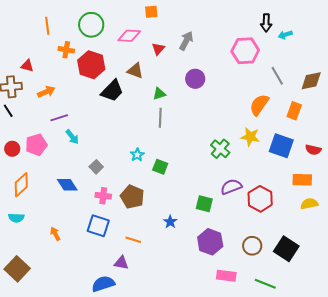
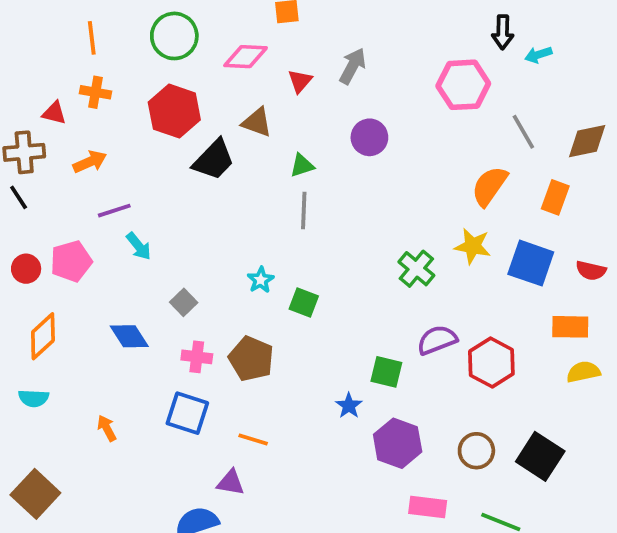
orange cross: (66, 50) -> (95, 92), moved
blue star: (170, 222) -> (349, 406), moved

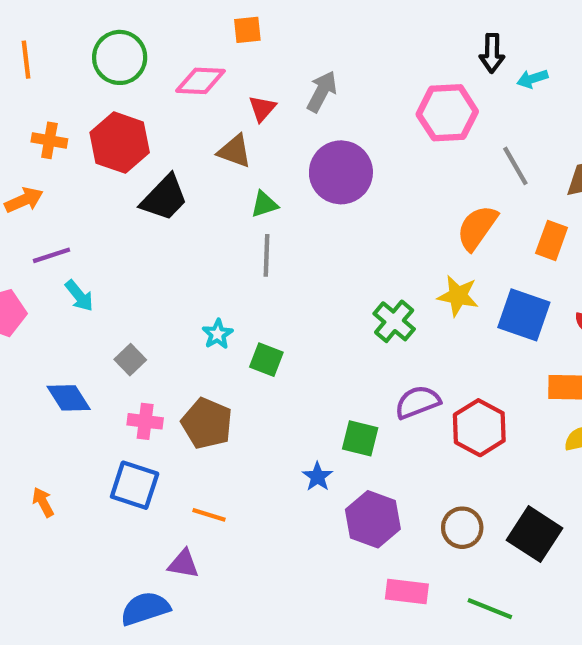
orange cross: (95, 92) -> (49, 140), moved
brown triangle: (257, 122) -> (235, 151), moved
purple circle: (369, 137) -> (341, 172), size x1.5

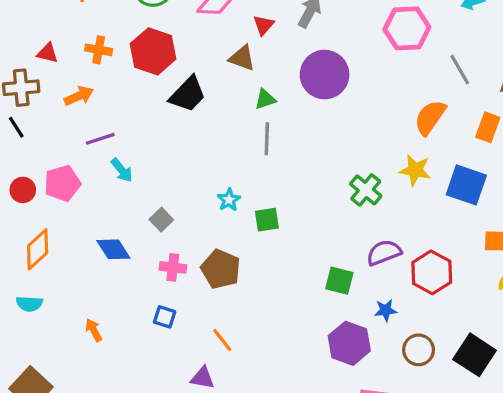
green square: (266, 360) -> (267, 220), turned -30
blue star: (318, 477) -> (386, 310), moved, turned 30
blue square: (135, 485) -> (165, 317), size x0.6
orange line: (209, 515) -> (222, 340), turned 35

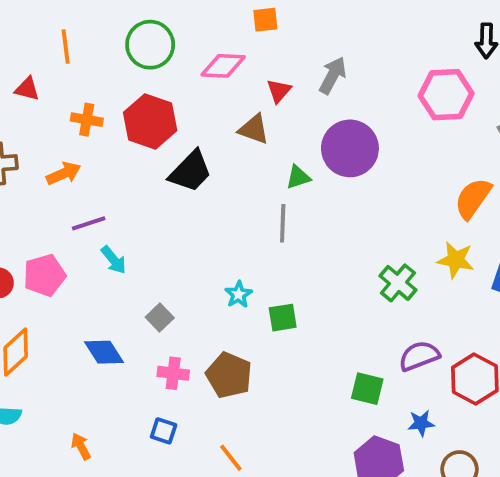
red triangle: (48, 53) -> (27, 89), moved
green triangle: (265, 99) -> (298, 177), moved

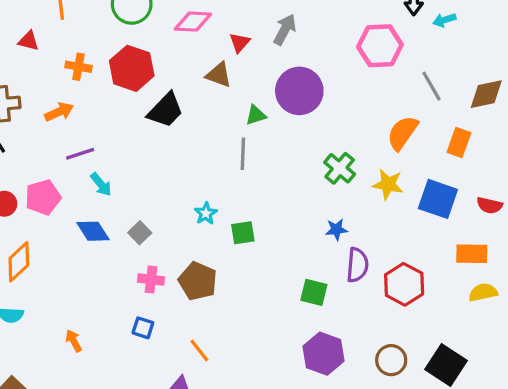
green cross: (398, 283) -> (340, 168), moved
blue diamond: (104, 352) -> (93, 231), moved
purple semicircle: (419, 356) -> (357, 265), turned 116
blue star: (421, 423) -> (336, 230), moved

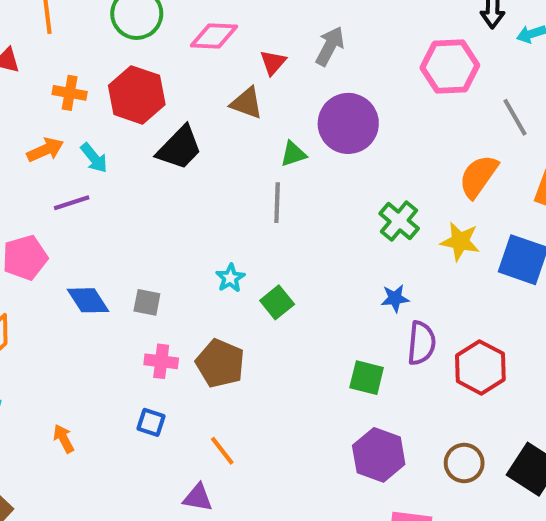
cyan arrow: (101, 184) -> (94, 158), moved
gray square: (140, 233) -> (147, 302), turned -35
green square: (243, 233) -> (277, 302), turned -30

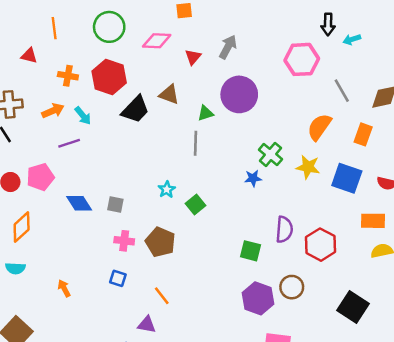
brown triangle: (247, 103) -> (169, 94), moved
blue star: (395, 298) -> (253, 178), moved
brown circle: (464, 463) -> (292, 287), moved

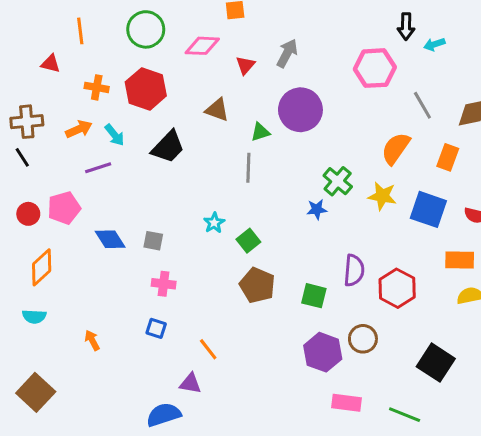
black trapezoid: (135, 109) -> (168, 147), moved
brown pentagon: (160, 242) -> (257, 285), moved

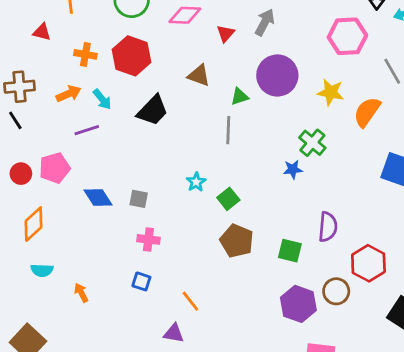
yellow star: (382, 196) -> (331, 92), moved
red hexagon: (397, 288) -> (368, 263), moved
cyan semicircle: (34, 316) -> (42, 270), moved

